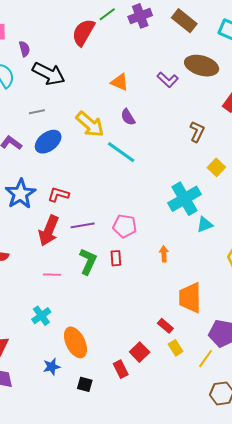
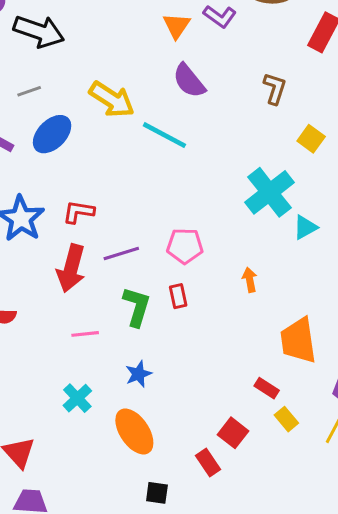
orange triangle: (120, 82) -> (177, 26), moved, turned 48
purple semicircle: (128, 117) -> (189, 81), moved, size x1.4
blue star: (52, 367) -> (138, 374), moved

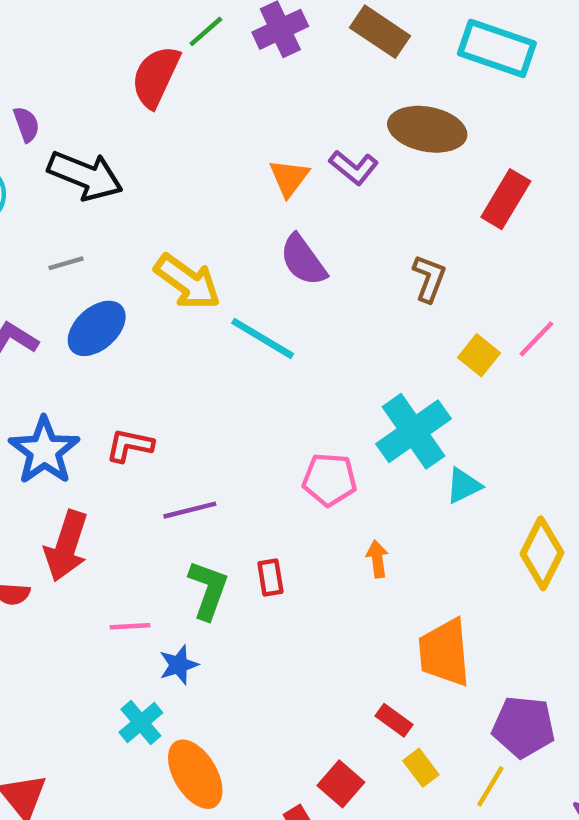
pink pentagon: (185, 246) -> (330, 480), moved
red arrow: (71, 268) -> (66, 546), moved
blue star: (138, 374) -> (179, 665), moved
cyan cross: (77, 398) -> (141, 723), moved

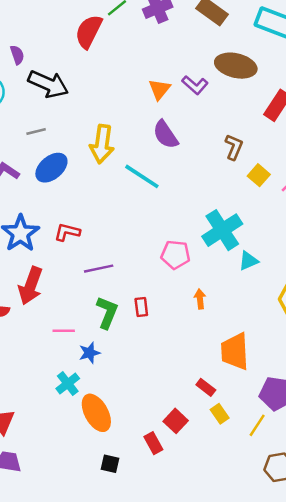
yellow arrow: (187, 282) -> (102, 144), turned 60
yellow square: (479, 355) -> (259, 175), moved

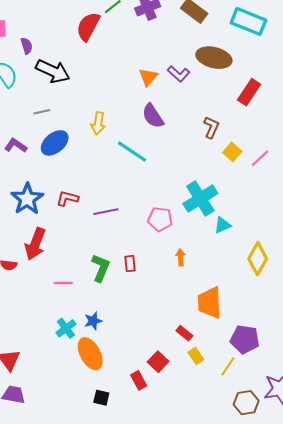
yellow arrow: (102, 144) -> (98, 123), size x0.7
purple line: (99, 269) -> (106, 212), moved
blue star: (89, 353) -> (93, 321), moved

